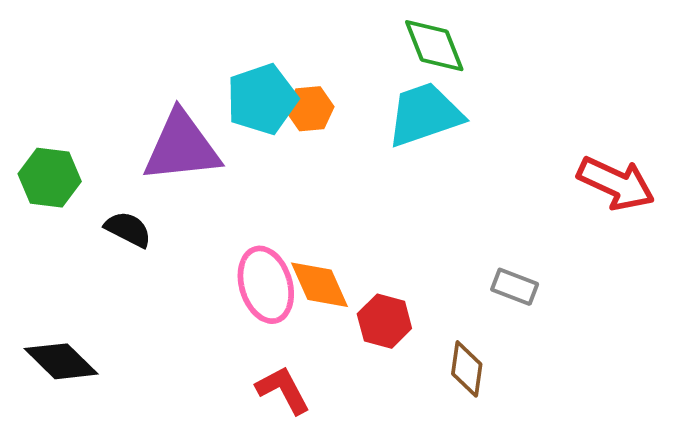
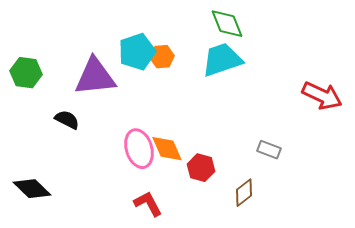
green hexagon: (50, 178) -> (26, 73), moved
brown diamond: (467, 369) -> (244, 193), turned 44

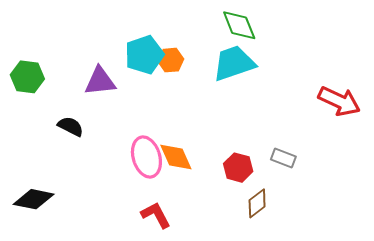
purple triangle: (95, 77) -> (100, 81), size x0.7
red hexagon: (201, 168) -> (238, 168), moved
black diamond: (32, 189) -> (34, 199), turned -33

